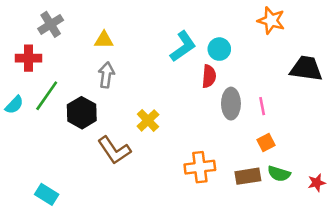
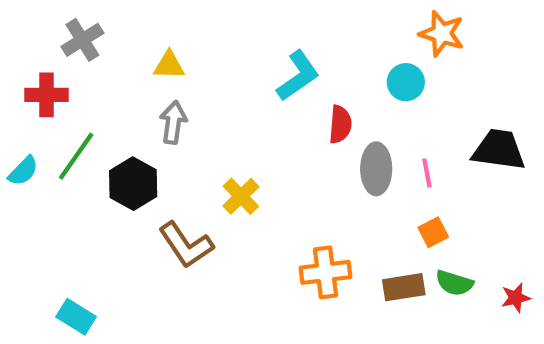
cyan circle: (219, 49) -> (406, 82), moved
black trapezoid: (306, 69) -> (499, 150), moved

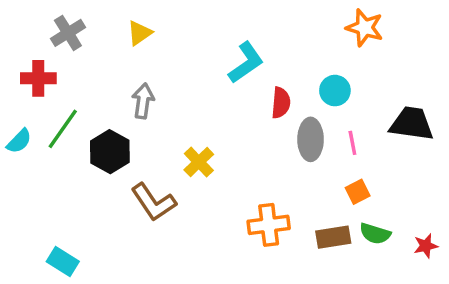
yellow triangle: (169, 65) -> (140, 33), moved, turned -36
cyan circle: (406, 82) -> (335, 91), moved

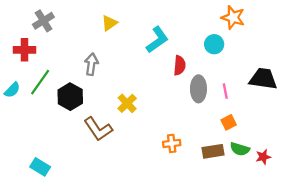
yellow triangle: (140, 33) -> (109, 23), moved
cyan circle: (335, 91) -> (214, 44), moved
orange cross: (269, 225) -> (172, 143), size x0.7
red star: (426, 246) -> (263, 157), moved

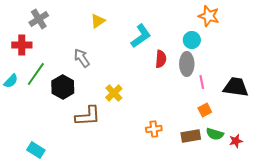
gray arrow: (91, 64) -> (82, 58), turned -42
black trapezoid: (263, 79) -> (236, 87), moved
gray ellipse: (198, 89) -> (187, 64), moved
brown L-shape: (98, 129) -> (88, 116), turned -60

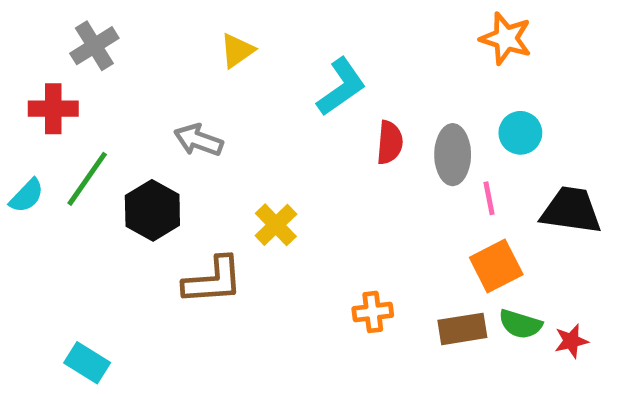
cyan circle: (192, 40) -> (520, 133), moved
gray arrow: (82, 58) -> (198, 140), turned -36
orange square: (205, 110) -> (496, 266), size x1.5

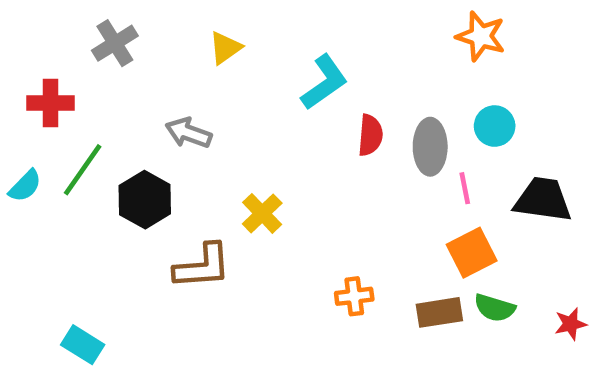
gray cross: (94, 46) -> (115, 43), moved
red star: (571, 341) -> (571, 324), moved

